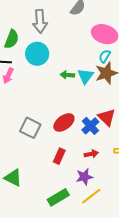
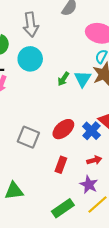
green arrow: (67, 75) -> (63, 79), turned -56
purple star: (84, 177) -> (89, 185), turned -30
green triangle: (13, 178) -> (14, 191), turned -30

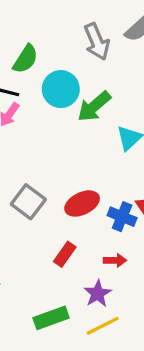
gray arrow: (31, 25) -> (97, 42), moved, turned -30
green arrow: (63, 79) -> (94, 106), moved, size x1.6
blue cross: (91, 131) -> (122, 217), turned -36

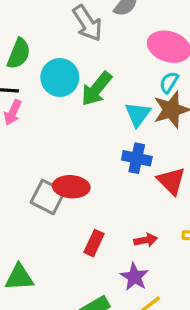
red ellipse: (82, 203) -> (71, 187), moved, turned 40
blue cross: (122, 217) -> (137, 158), moved

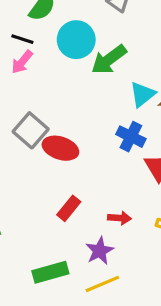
gray square: (48, 197) -> (31, 130), moved

